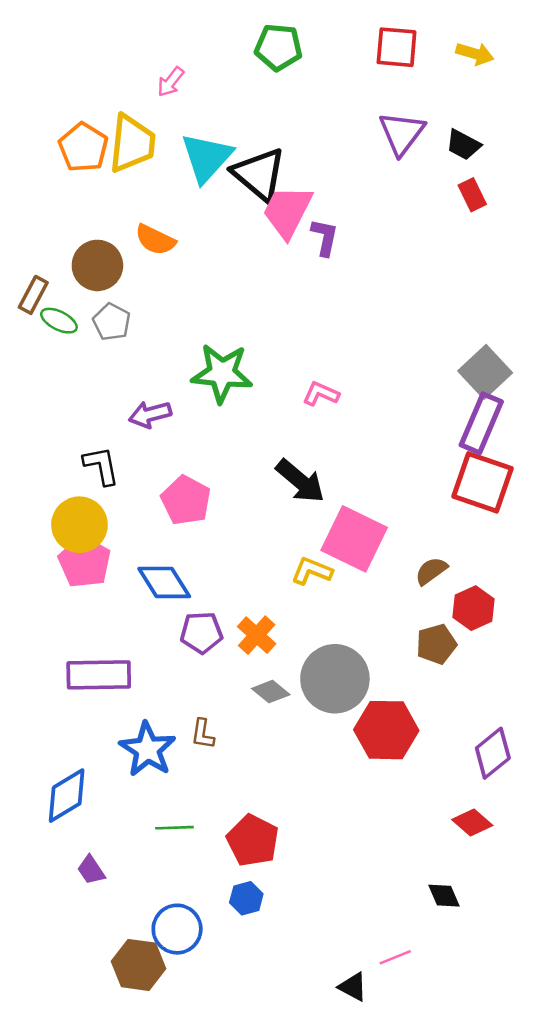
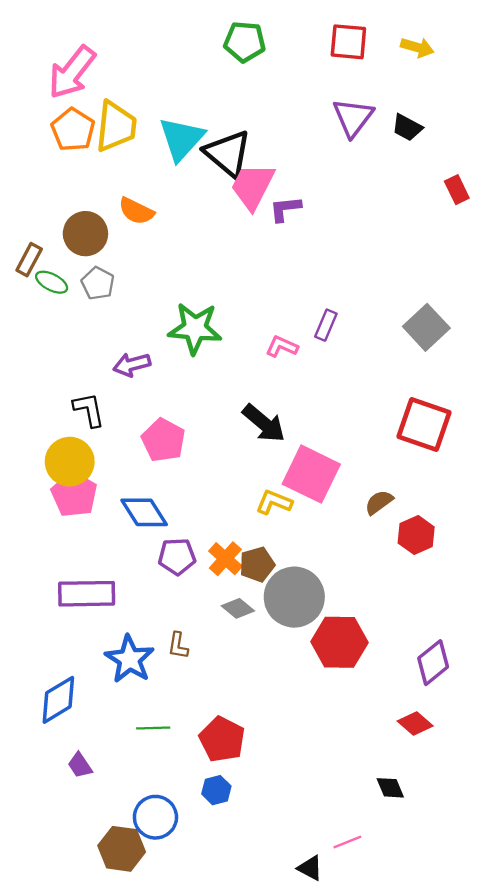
pink arrow: (171, 82) -> (72, 72), moved, size x2.0
red rectangle: (472, 195) -> (457, 190), moved
purple L-shape: (325, 237) -> (285, 209), turned -108
purple rectangle: (481, 423) -> (326, 325), moved, size x0.6
brown pentagon: (436, 644) -> (257, 564), moved

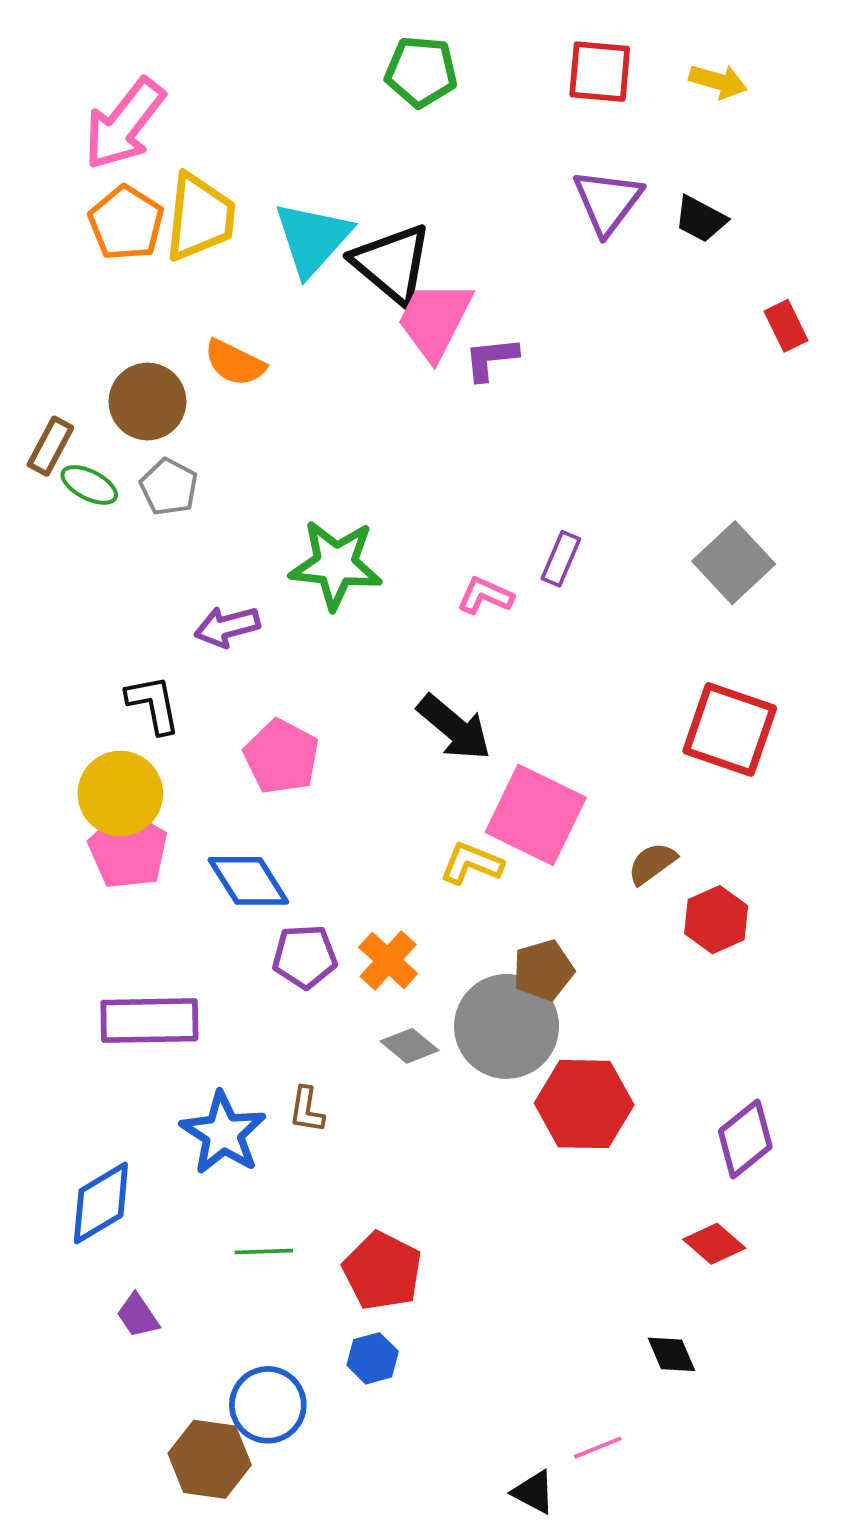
brown pentagon: (257, 564) -> (543, 970), moved

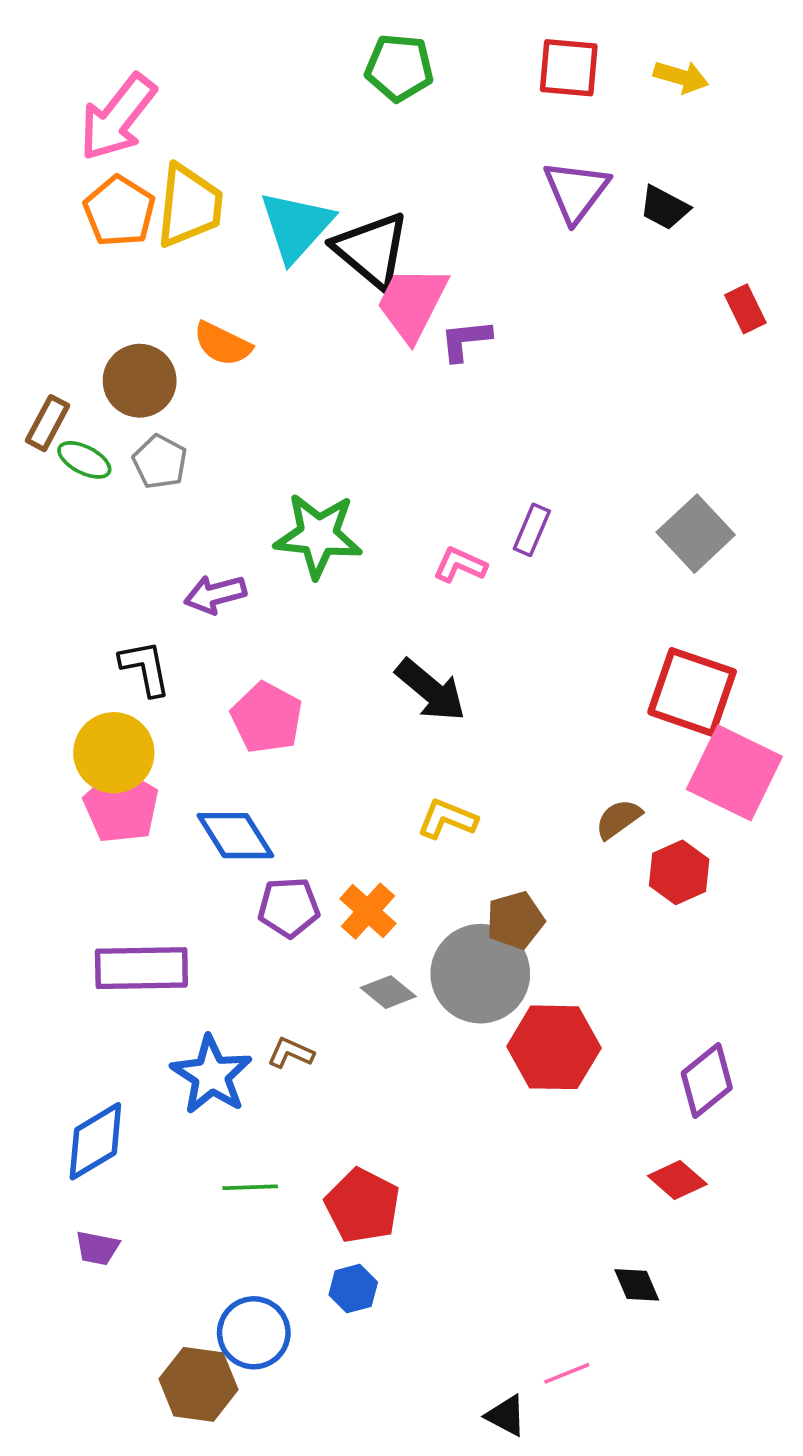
pink square: (536, 815) -> (734, 773), moved
brown L-shape: (307, 1110) -> (291, 1053), turned 105
purple trapezoid: (138, 1316) -> (97, 1248), moved, turned -45

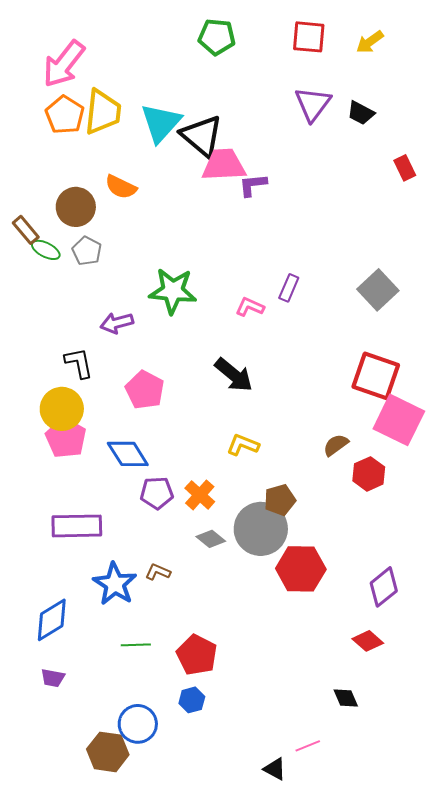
yellow arrow: (681, 77) -> (370, 42), turned 128
pink trapezoid: (412, 303) -> (224, 165), turned 60
brown rectangle: (48, 423) -> (26, 230), turned -68

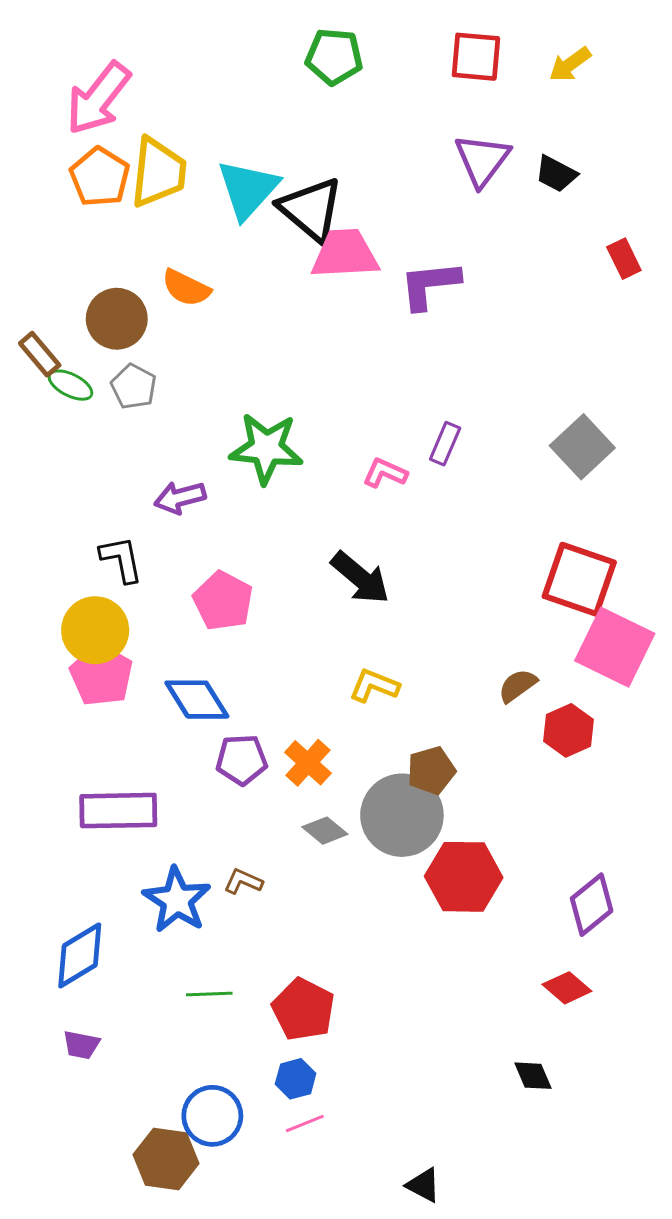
purple L-shape: (253, 185) -> (430, 285), moved, size x1.4
pink line: (308, 746) -> (305, 1124), moved

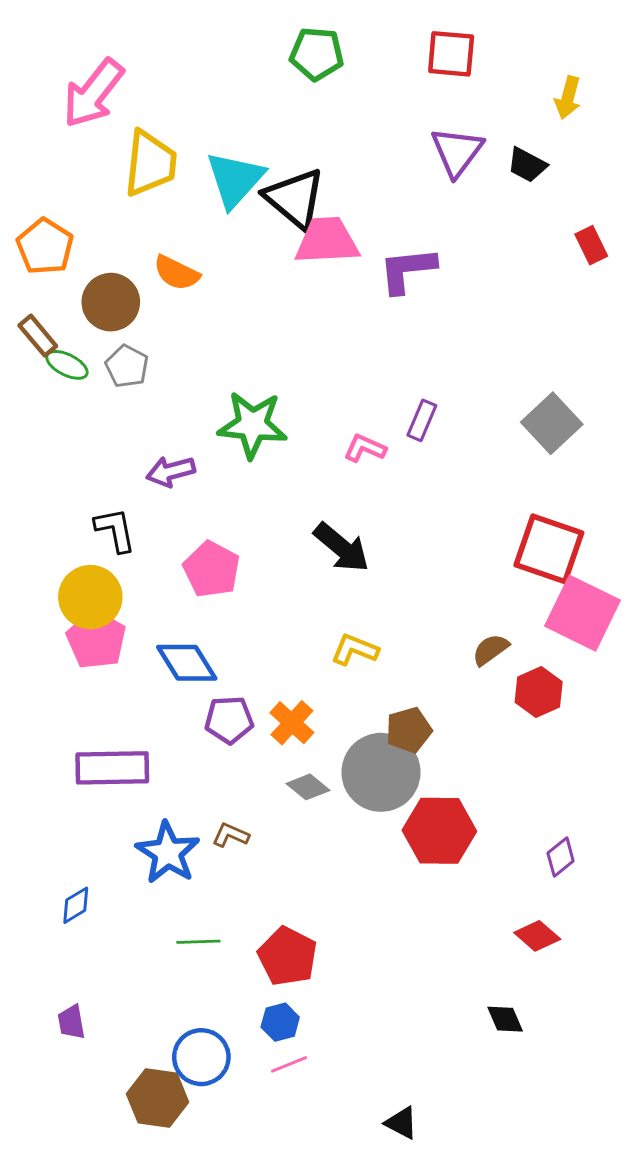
yellow arrow: (570, 64) -> (568, 98), moved, turned -39
orange pentagon: (100, 177) -> (45, 247), moved
purple diamond: (592, 905) -> (561, 857), size x0.7
blue diamond: (80, 955) -> (76, 905), size x0.6
purple trapezoid: (81, 1045) -> (71, 1022), moved, turned 69

